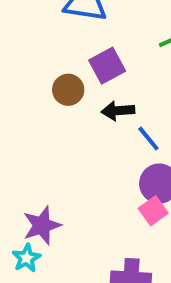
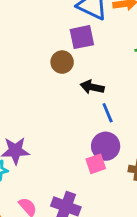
purple square: (107, 66) -> (82, 37), moved

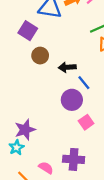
purple square: (82, 37) -> (28, 31), moved, turned -30
purple circle: (106, 146) -> (72, 100), moved

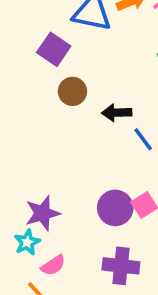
purple circle: (72, 100) -> (115, 208), moved
pink semicircle: (46, 168) -> (53, 265), moved, turned 112

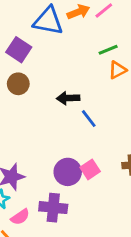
brown circle: (72, 91) -> (18, 84), moved
purple cross: (121, 266) -> (53, 208), moved

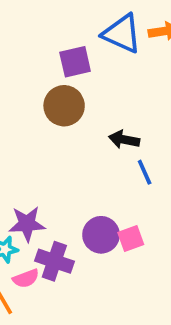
purple square: (19, 50) -> (75, 62), turned 30
brown circle: (18, 84) -> (64, 106), size x1.4
purple cross: (53, 208) -> (54, 261), moved

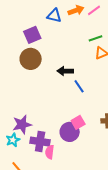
blue triangle: (122, 34) -> (54, 16), size x0.7
purple circle: (101, 235) -> (70, 132), moved
pink semicircle: (26, 278) -> (50, 152), moved, turned 128

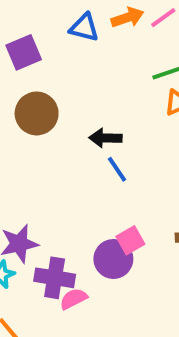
purple square: (32, 35) -> (24, 52), moved
blue line: (79, 86) -> (117, 169), moved
pink semicircle: (50, 152) -> (74, 299), turned 56

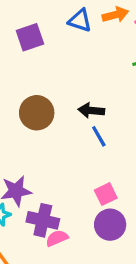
brown circle: (37, 113) -> (37, 113), moved
purple circle: (113, 259) -> (110, 225), moved

